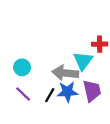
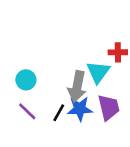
gray arrow: (65, 73) -> (77, 86), turned -85

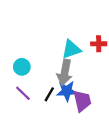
cyan triangle: (98, 72) -> (71, 49), moved, turned 35
purple trapezoid: (109, 107) -> (82, 101), moved

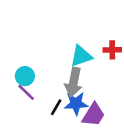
purple line: (23, 93) -> (26, 92), moved
purple trapezoid: (82, 101) -> (94, 115), turned 45

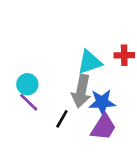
blue star: (76, 104) -> (102, 102), moved

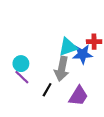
blue star: (102, 102) -> (83, 54), moved

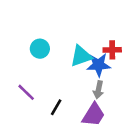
cyan circle: (21, 64) -> (40, 49), moved
gray arrow: (62, 69) -> (98, 90), moved, size x0.6

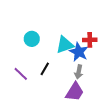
blue star: (98, 65) -> (79, 52), turned 30
black line: (56, 107) -> (45, 69), moved

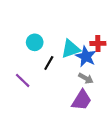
black line: (45, 69) -> (49, 63), moved
gray arrow: (79, 72) -> (86, 78), turned -72

